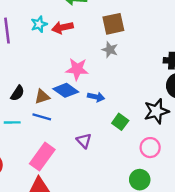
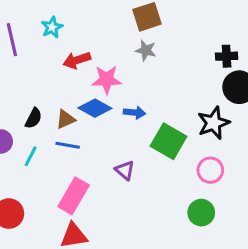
red arrow: (63, 28) -> (77, 60), moved
cyan line: (12, 122) -> (31, 156), turned -56
green square: (120, 122) -> (169, 141), size x1.6

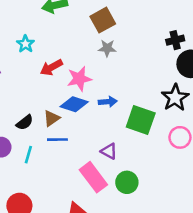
black semicircle: (34, 118) -> (25, 123), turned 36
pink rectangle: (74, 196) -> (93, 177), moved, turned -56
green circle: (201, 213) -> (127, 182), moved

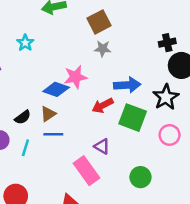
red arrow: (51, 67) -> (103, 105), moved
blue arrow: (108, 102) -> (127, 85), moved, size x1.5
blue diamond: (74, 104) -> (56, 89), moved
green circle: (127, 182) -> (140, 177), moved

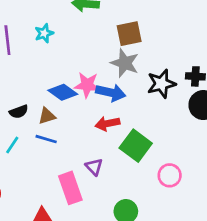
gray star: (103, 49) -> (125, 63), size x1.5
blue arrow: (127, 85) -> (111, 93), moved
black star: (166, 97) -> (161, 84), moved

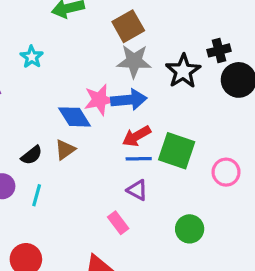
blue diamond: (63, 92) -> (74, 117), turned 40
blue line: (46, 139) -> (139, 159), moved
pink rectangle: (70, 188) -> (118, 223), size x0.6

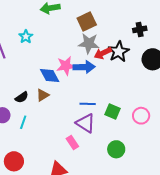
black cross: (219, 50) -> (140, 29), moved
red arrow: (137, 136) -> (103, 53), moved
green square: (177, 151) -> (113, 111), moved, size x0.7
purple triangle: (137, 190) -> (86, 123), size x1.5

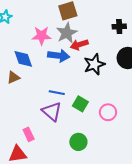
gray star: (89, 43) -> (67, 33), turned 30
black star: (119, 52) -> (94, 64), moved
pink star: (66, 66) -> (41, 36), moved
pink rectangle: (72, 143) -> (29, 134), moved

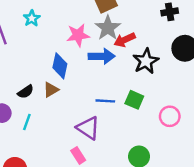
blue diamond: (23, 59) -> (60, 66), turned 40
green square: (80, 104) -> (134, 100), moved
purple triangle: (52, 112) -> (88, 128), moved

